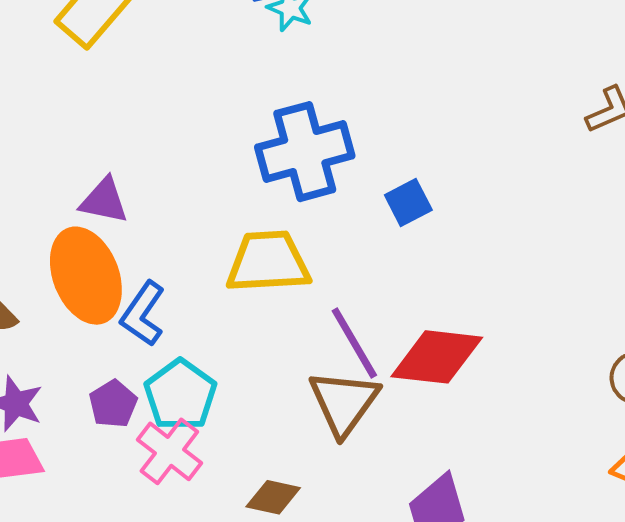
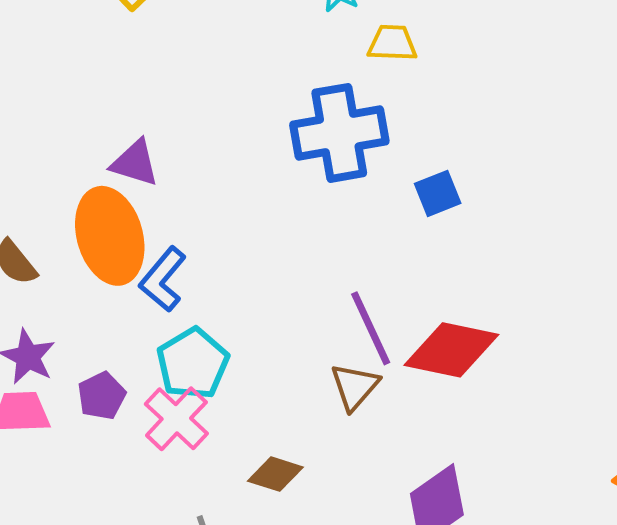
yellow trapezoid: (268, 262) -> (392, 43), moved, size x0.6
brown triangle: (344, 403) -> (355, 387), size x0.7
purple pentagon: (113, 404) -> (102, 396), moved

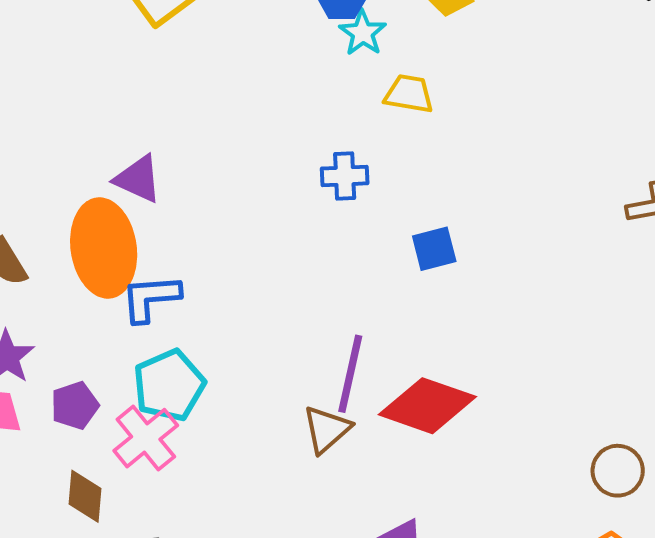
blue cross: (339, 133) -> (345, 176), size x0.5
blue L-shape: (163, 279) -> (151, 298), turned 38
purple line: (371, 328) -> (350, 374), turned 30
brown diamond: (275, 474) -> (85, 496), moved, turned 70

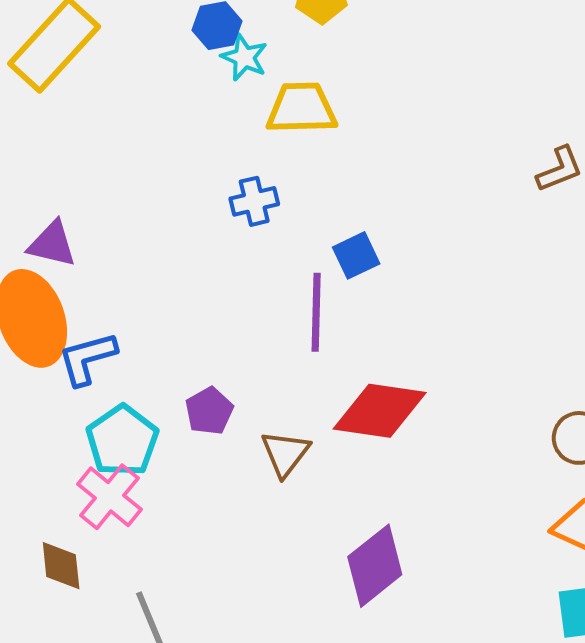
yellow trapezoid: (409, 94) -> (301, 108), size x1.4
purple line: (350, 374) -> (316, 312), moved
purple pentagon: (75, 405) -> (209, 411), moved

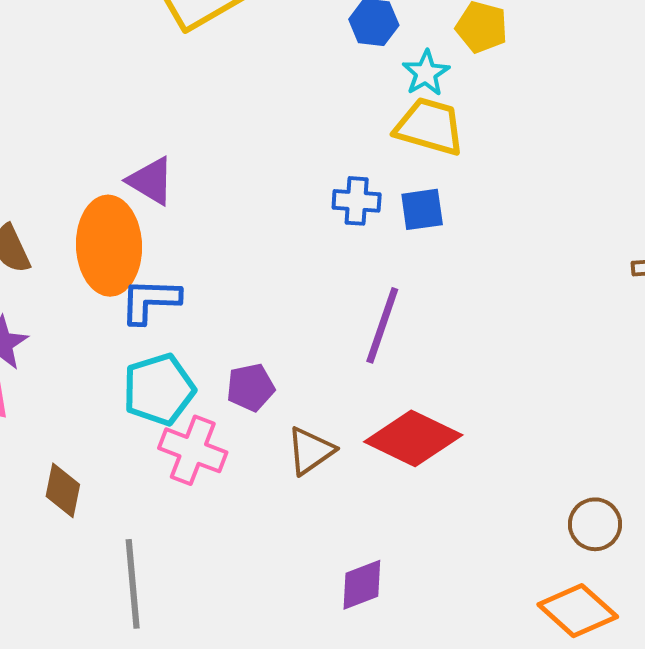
cyan star: (244, 57) -> (426, 73), moved
blue square: (356, 255) -> (422, 209), moved
pink cross: (110, 497) -> (193, 450), moved, turned -36
purple diamond: (375, 566) -> (362, 585), size x0.7

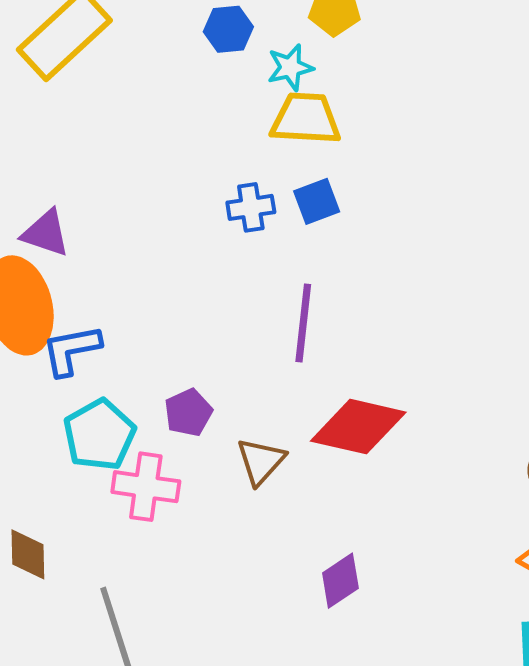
cyan star: (426, 73) -> (290, 67), turned 30

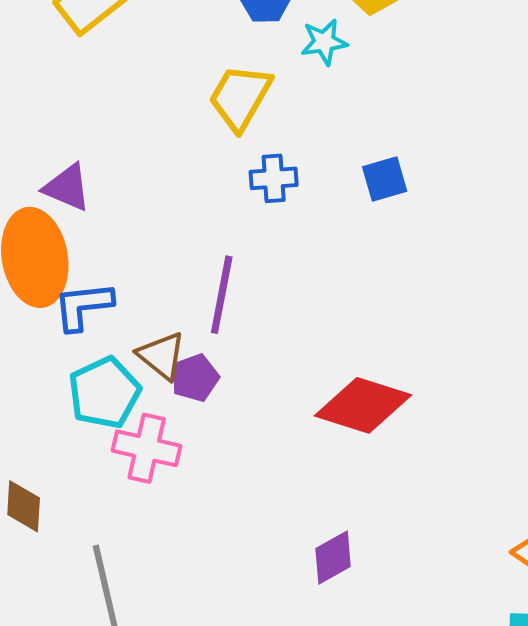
yellow trapezoid: (306, 119) -> (240, 97), moved, turned -68
blue square: (317, 201) -> (385, 179), moved
purple line: (303, 323) -> (222, 295), moved
brown triangle: (261, 461) -> (162, 356), moved, turned -38

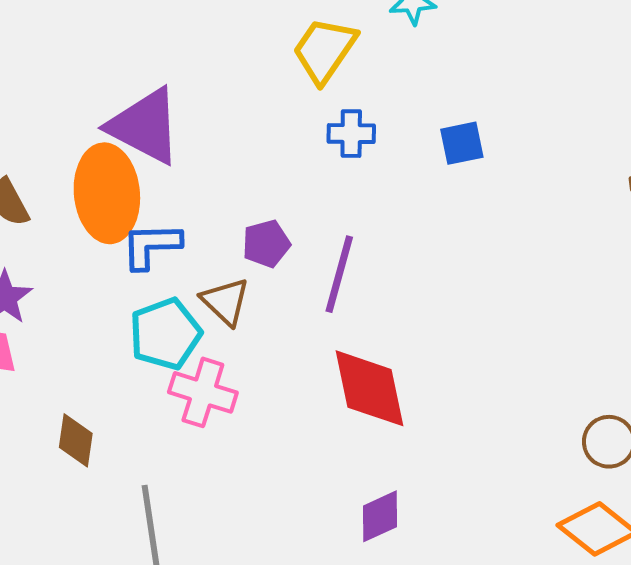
purple triangle: (67, 187) -> (145, 126), size x1.6
purple line: (222, 295) -> (339, 274), moved
purple pentagon: (195, 378) -> (266, 244), moved
red diamond: (363, 405) -> (370, 388), moved, turned 56

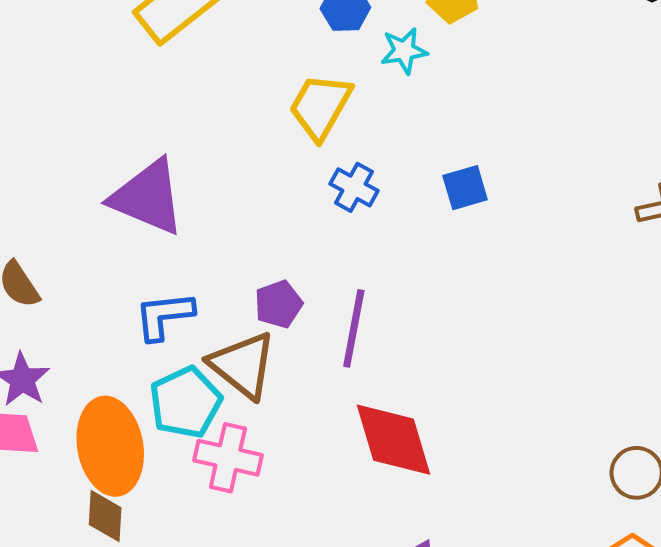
blue cross: (351, 134) -> (354, 187), turned 33
orange ellipse: (107, 193) -> (110, 446), moved
brown triangle: (225, 301) -> (243, 365), size x1.4

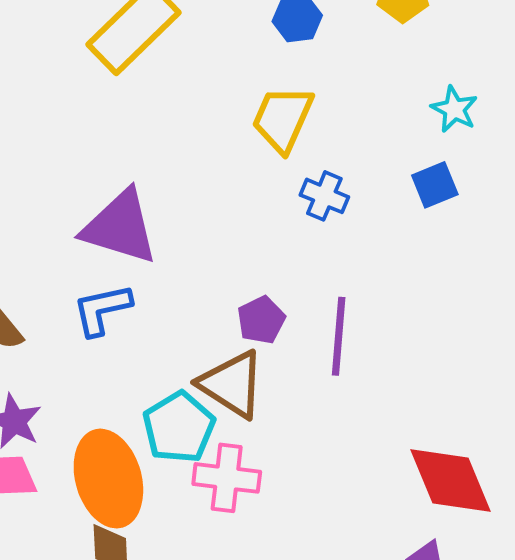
cyan star: (404, 51) -> (454, 109), moved, turned -30
blue L-shape: (164, 316) -> (102, 310), moved
red diamond: (394, 440) -> (451, 481), moved

